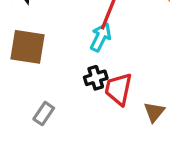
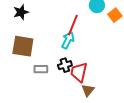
brown triangle: (154, 112) -> (88, 90), moved
gray rectangle: (44, 114) -> (41, 69), moved, turned 56

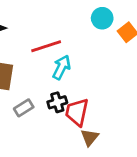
red line: (73, 25) -> (46, 46), moved, turned 50
gray rectangle: (41, 69) -> (24, 108), turned -32

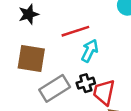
gray rectangle: (24, 108) -> (55, 88), size x1.6

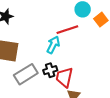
red line: (75, 31) -> (67, 30), moved

